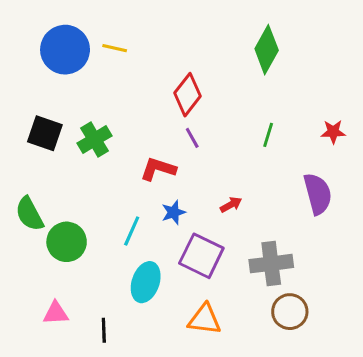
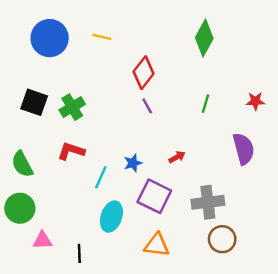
yellow line: (115, 48) -> (102, 37), moved
red L-shape: (158, 169) -> (71, 151), moved
green circle: (67, 242) -> (20, 208), moved

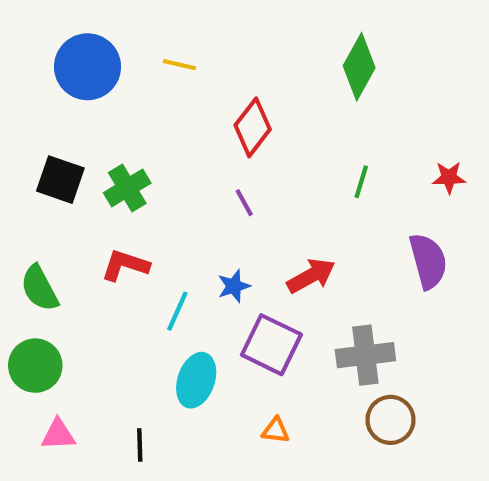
purple line: (147, 106) -> (244, 203), moved
red arrow: (177, 157) -> (311, 276), size x1.6
pink triangle: (42, 240) -> (58, 435), moved
orange triangle: (157, 245) -> (276, 430), size x0.6

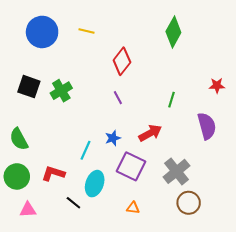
green line: (361, 182) -> (171, 100), moved
red L-shape: (125, 265) -> (53, 173), moved
gray cross: (365, 355) -> (176, 171), turned -32
black line: (140, 445) -> (73, 203), moved, turned -49

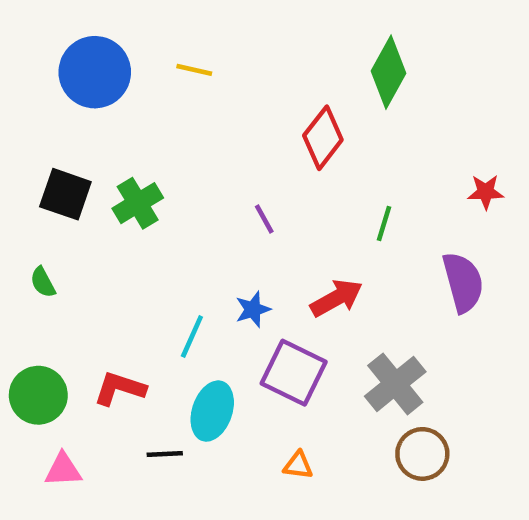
red diamond: (122, 61) -> (323, 138), moved
green semicircle: (19, 139) -> (43, 282), moved, size x0.6
black line: (73, 203) -> (165, 454), turned -42

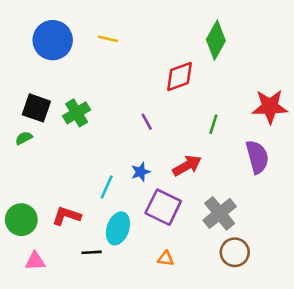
red diamond: (323, 138) -> (179, 77), turned 32
red star: (486, 192) -> (270, 107), size x1.8
green semicircle: (43, 282) -> (24, 138), moved, turned 90

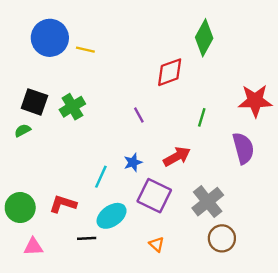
yellow line: (108, 39) -> (85, 50), moved
cyan ellipse: (118, 228) -> (112, 216), turned 36
orange triangle: (166, 259) -> (157, 244), turned 35

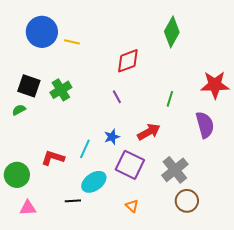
red diamond: (170, 72) -> (128, 61), moved
red L-shape: (63, 204) -> (53, 158), moved

